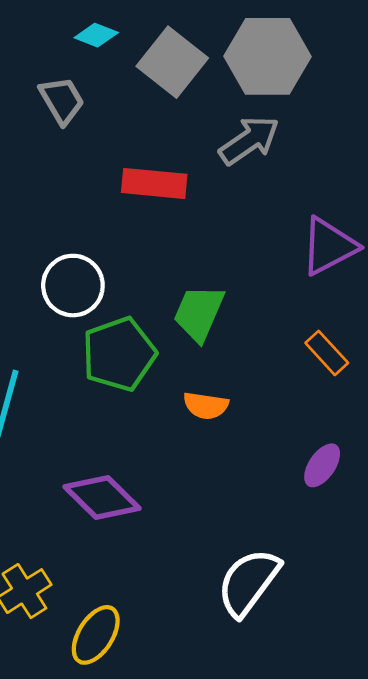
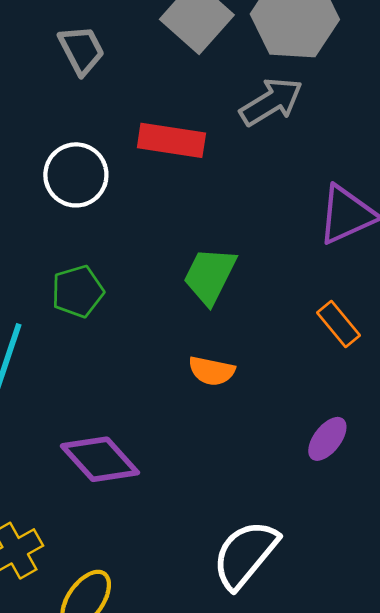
white circle: (73, 286) -> (76, 175), moved
green pentagon: (119, 354) -> (78, 291), moved, size x0.7

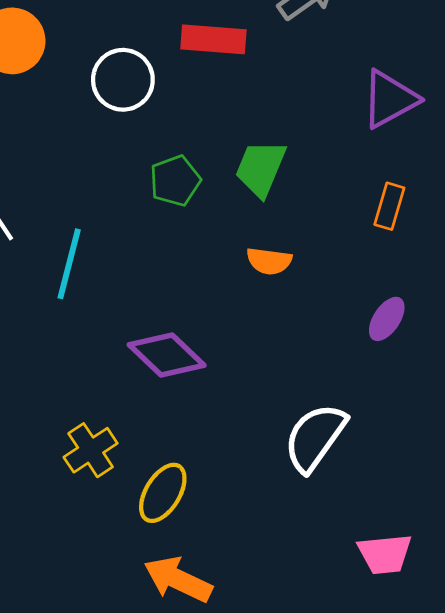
green pentagon: (78, 291) -> (175, 181), moved
orange rectangle: (339, 324) -> (389, 206), turned 60

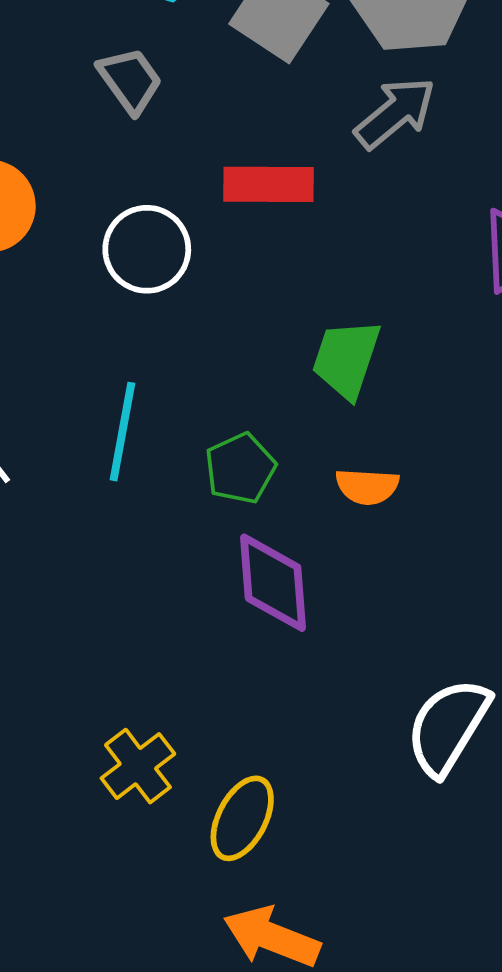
green pentagon: (175, 181) -> (240, 468), moved
cyan line: (69, 264) -> (122, 432), moved
purple diamond: (167, 355) -> (273, 583), moved, turned 46

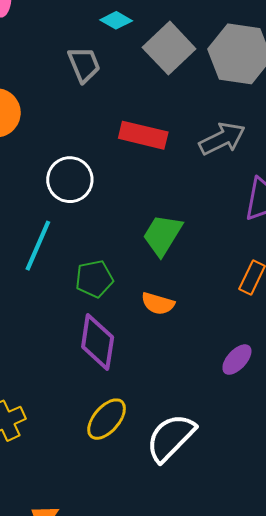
gray arrow: (395, 113) -> (222, 139), moved
white circle: (147, 249) -> (70, 180), moved
yellow ellipse: (242, 818) -> (107, 419), moved

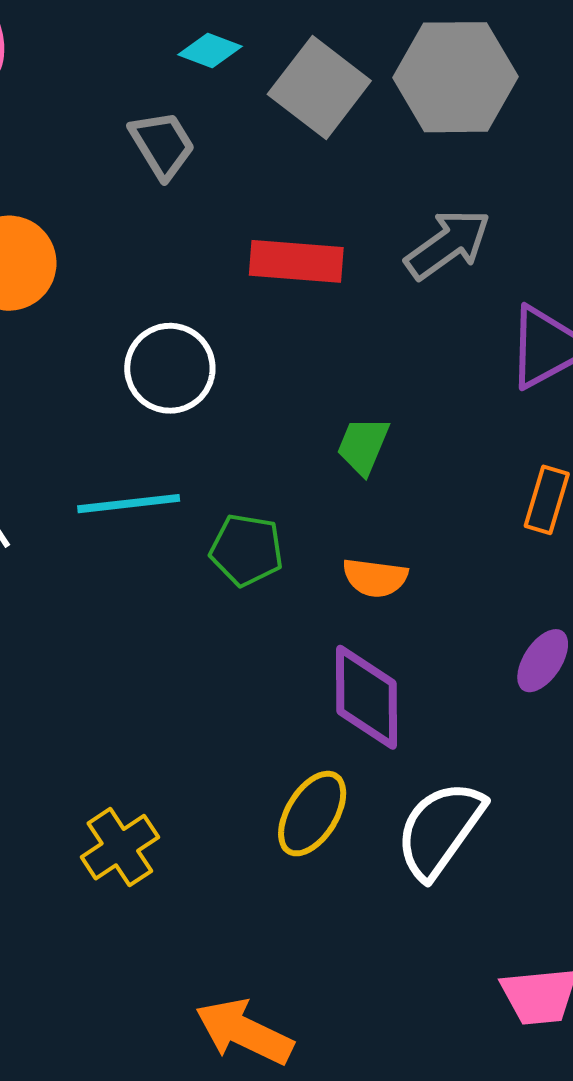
green trapezoid: (162, 235) -> (363, 446), size x0.7
cyan line: (38, 246) -> (129, 504), turned 69
green pentagon: (94, 279) -> (246, 550), turned 30
purple diamond: (98, 342) -> (366, 697), moved

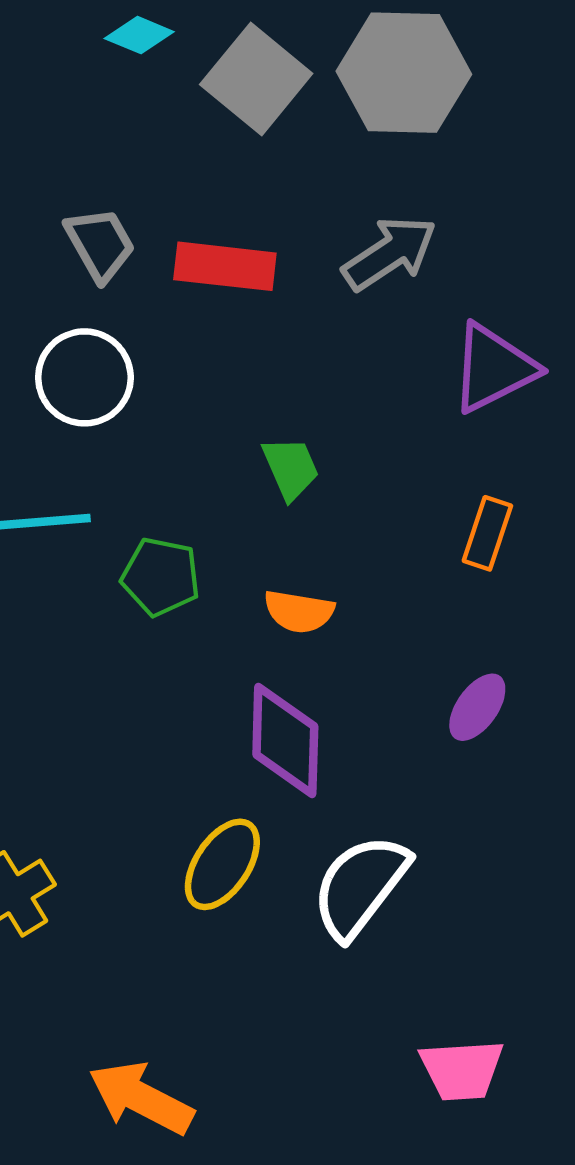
gray trapezoid: (162, 145) -> (100, 244), moved
green trapezoid: (363, 446) -> (291, 468), turned 132

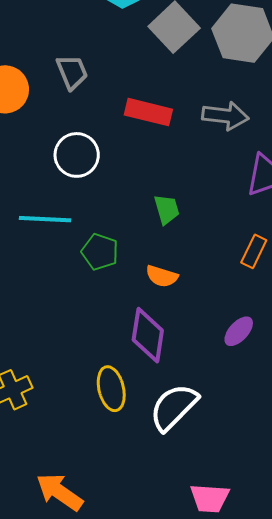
gray trapezoid: (100, 244) -> (72, 72), moved
gray arrow: (390, 253) -> (225, 116), turned 33
yellow ellipse: (222, 864) -> (111, 389), turned -54

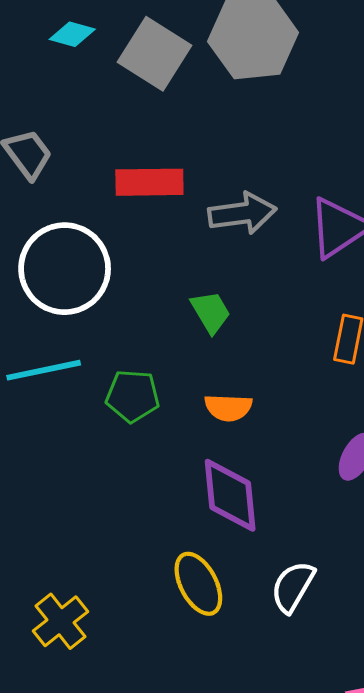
gray arrow: (225, 116) -> (242, 213), moved
white circle: (77, 155) -> (65, 269), size x1.4
white semicircle: (174, 407) -> (293, 587), size x0.7

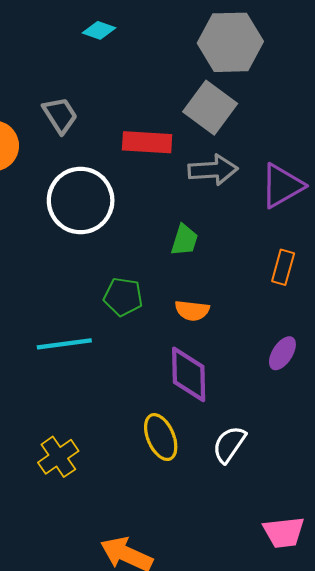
gray square: (154, 54) -> (210, 108), moved
green trapezoid: (211, 312) -> (184, 240), turned 44
cyan line: (44, 370) -> (64, 344), moved

